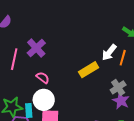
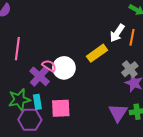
purple cross: (36, 48) -> (40, 76), moved
white circle: (44, 100) -> (64, 68), moved

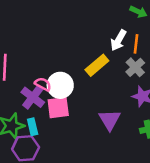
gray cross: (130, 69) -> (135, 67), moved
pink square: (61, 108) -> (58, 108), moved
purple triangle: (118, 113) -> (110, 120), moved

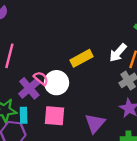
yellow rectangle: (97, 65) -> (82, 58), moved
pink square: (58, 108) -> (55, 116), moved

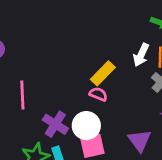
pink semicircle: (41, 78) -> (98, 94), moved
white circle: (57, 83) -> (86, 126), moved

